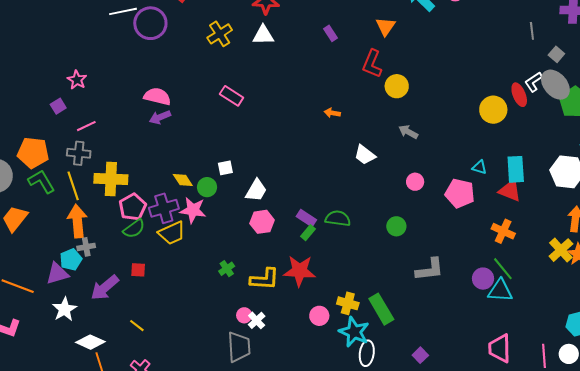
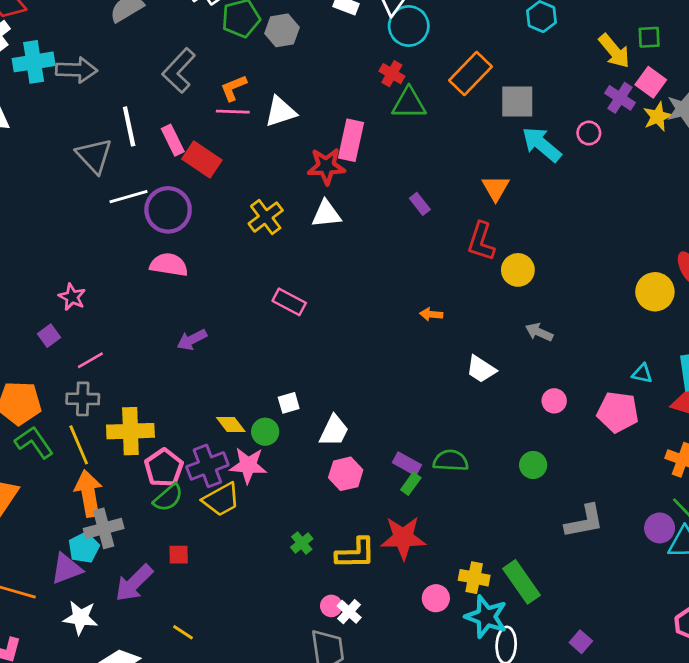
pink semicircle: (157, 96) -> (169, 265), moved
gray cross: (86, 247) -> (104, 528), size x1.5
white star: (64, 309) -> (80, 618), turned -30

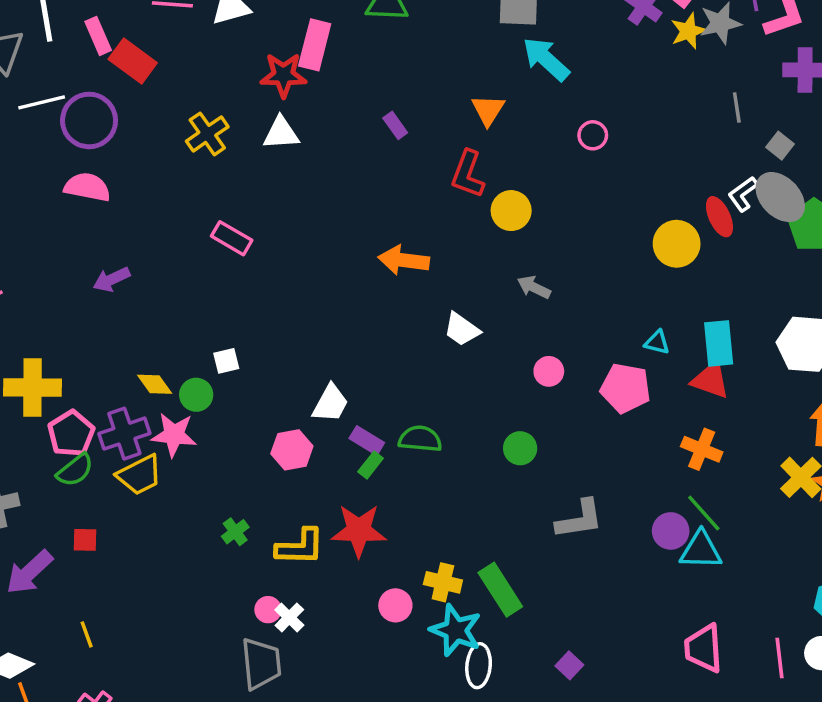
pink circle: (589, 133) -> (593, 135), moved
orange arrow: (431, 314) -> (404, 260), size x1.8
white trapezoid: (334, 431) -> (330, 403), moved
yellow line: (183, 632) -> (87, 634), turned 35

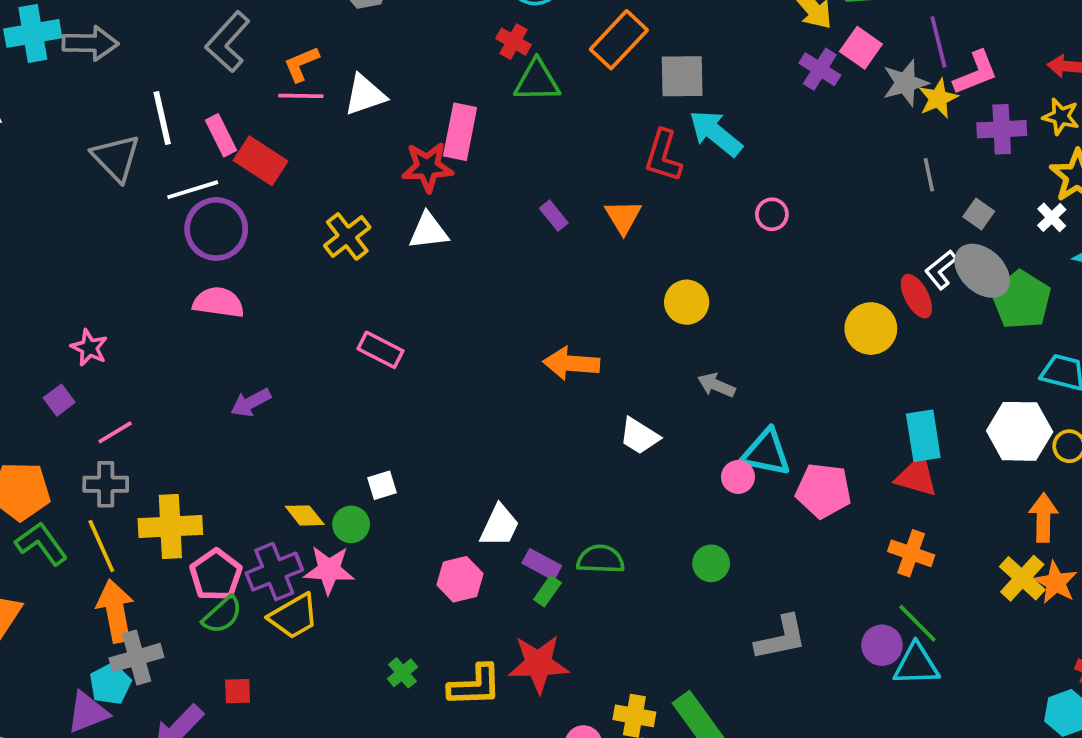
yellow star: (688, 31) -> (938, 98), moved
white line: (42, 102) -> (193, 190), moved
orange triangle: (488, 110) -> (623, 217), moved
red L-shape: (468, 174) -> (663, 156), moved
cyan triangle: (657, 342) -> (766, 453), moved, size x1.8

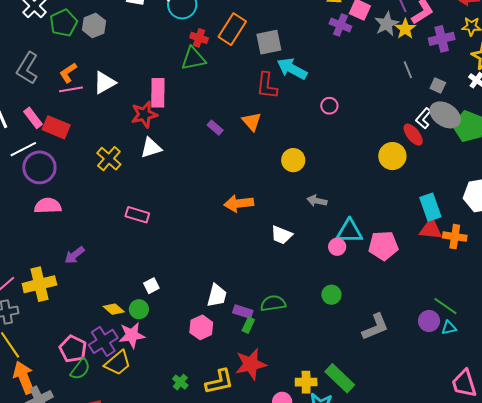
red cross: (513, 42) -> (199, 38), moved
yellow cross: (170, 526) -> (39, 284), moved
orange cross: (911, 553) -> (455, 237), moved
cyan triangle: (916, 665) -> (449, 328), size x0.6

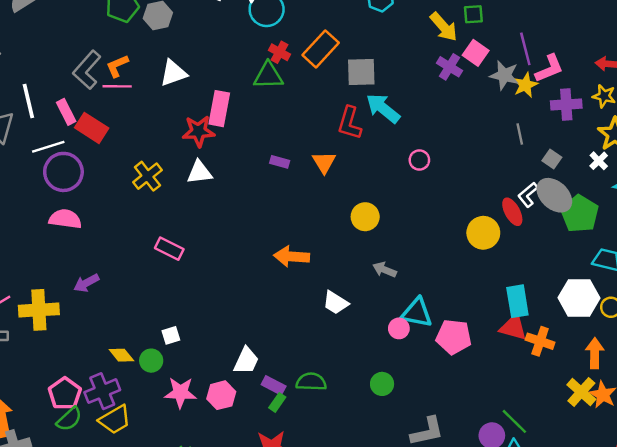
gray star: (387, 24) -> (504, 75), turned 30
gray L-shape: (27, 68) -> (87, 70), moved
white triangle: (104, 83) -> (173, 73), moved
purple rectangle: (215, 128) -> (280, 162), turned -35
pink star: (132, 335) -> (180, 393), moved

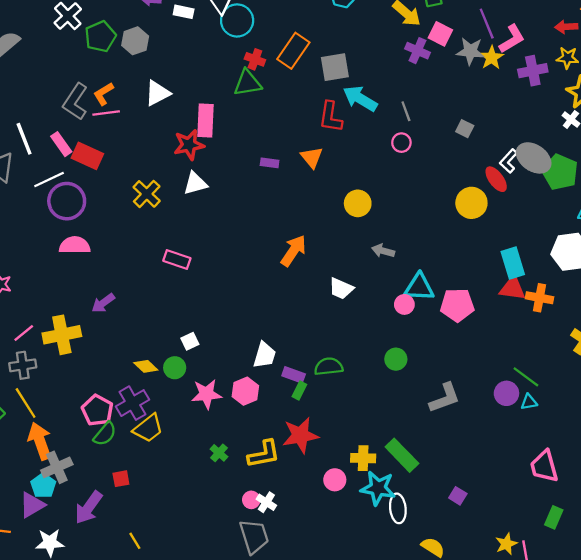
gray line: (520, 134) -> (406, 111), moved
gray square: (552, 159) -> (465, 129), moved
orange arrow: (292, 256) -> (293, 251), turned 128

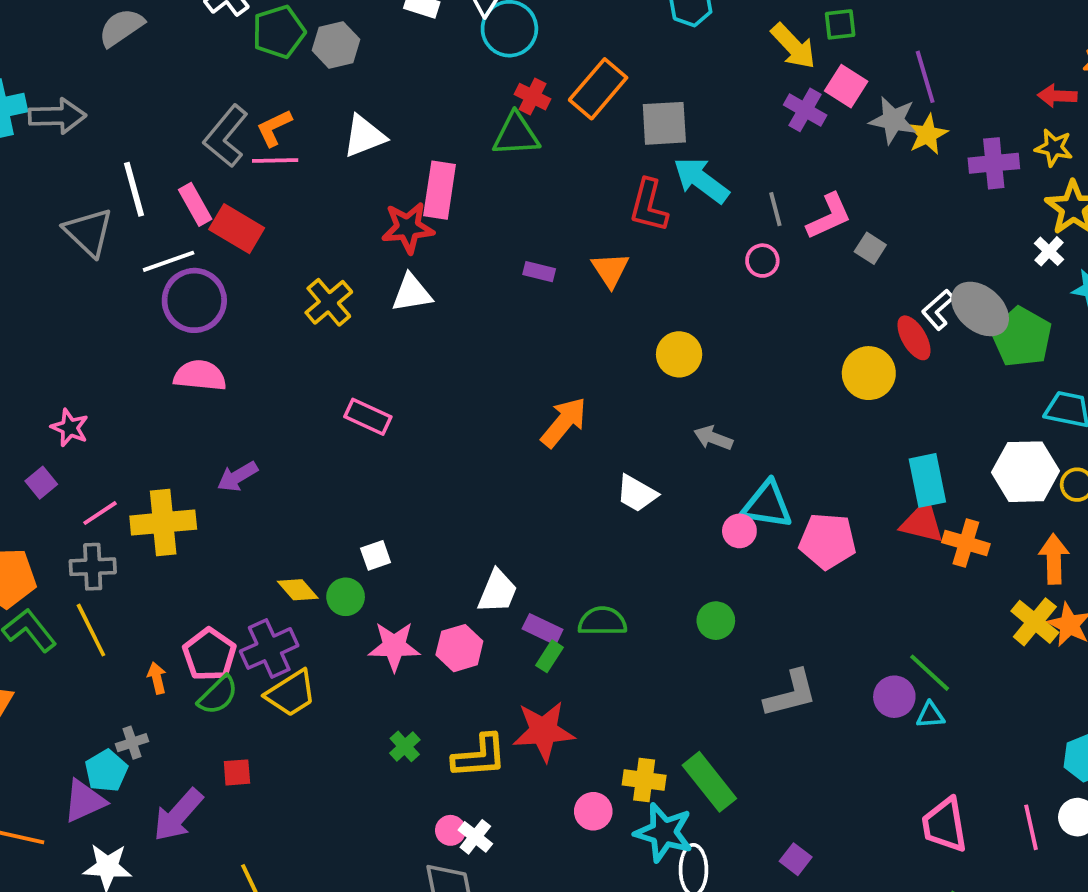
pink L-shape: (512, 39) -> (829, 216), moved
orange arrow: (40, 441) -> (157, 678), moved, size x0.5
gray cross: (57, 467) -> (132, 743), size x0.6

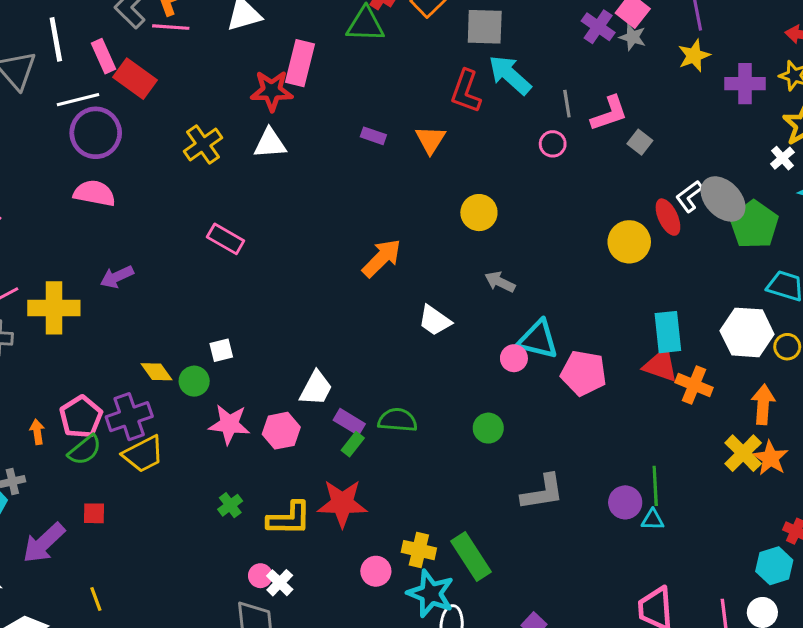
gray star: (893, 120) -> (633, 37), moved, size x0.7
green line: (930, 673) -> (655, 486), turned 39

